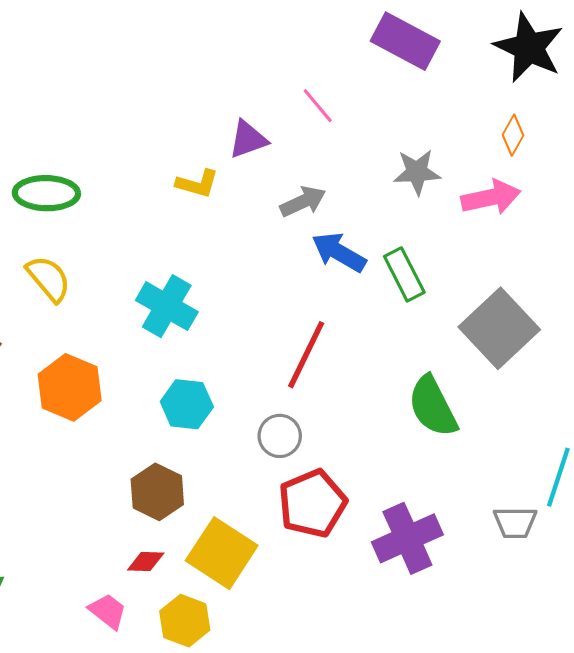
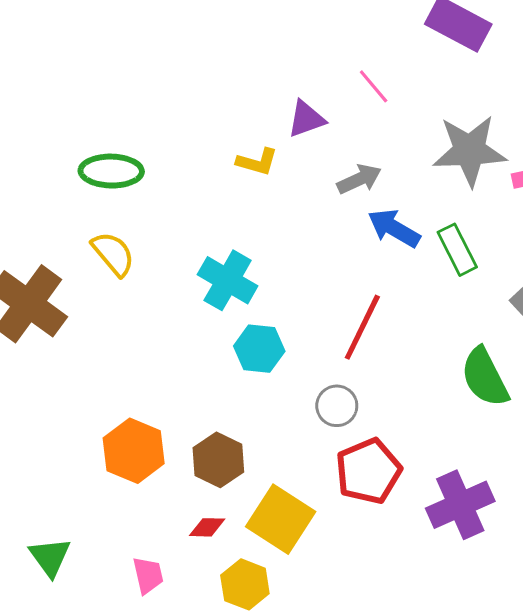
gray star: (417, 172) -> (469, 151), size x1.6
orange hexagon: (70, 387) -> (134, 451), moved
cyan hexagon: (187, 404) -> (259, 349), moved
pink trapezoid: (108, 611) -> (148, 575), moved, turned 39

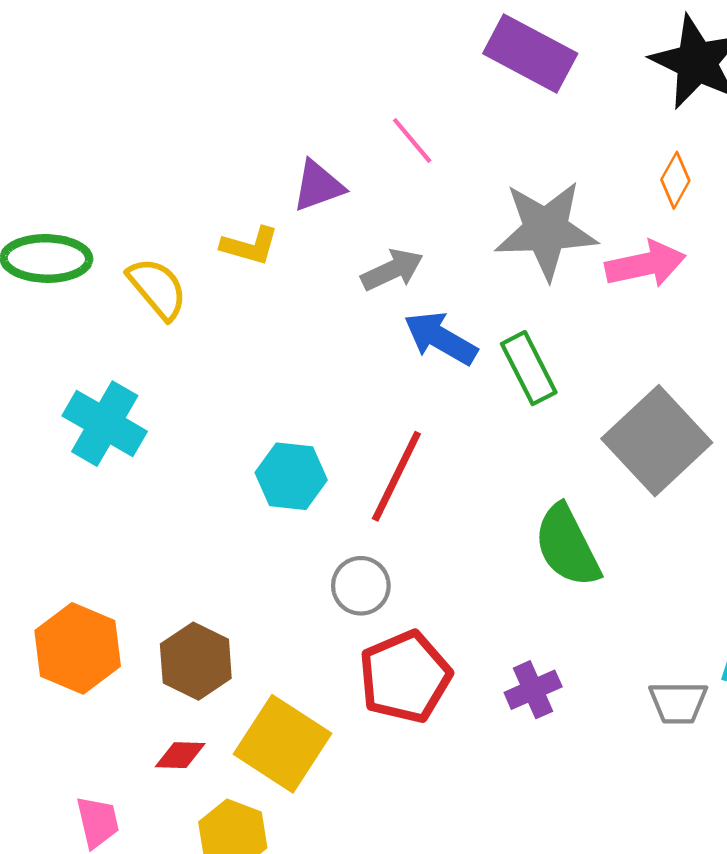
yellow semicircle: (113, 254) -> (157, 288), moved
cyan cross: (228, 280) -> (105, 424), moved
cyan hexagon: (259, 349) -> (291, 476), moved
purple cross: (460, 505) -> (533, 690), moved, size x0.6

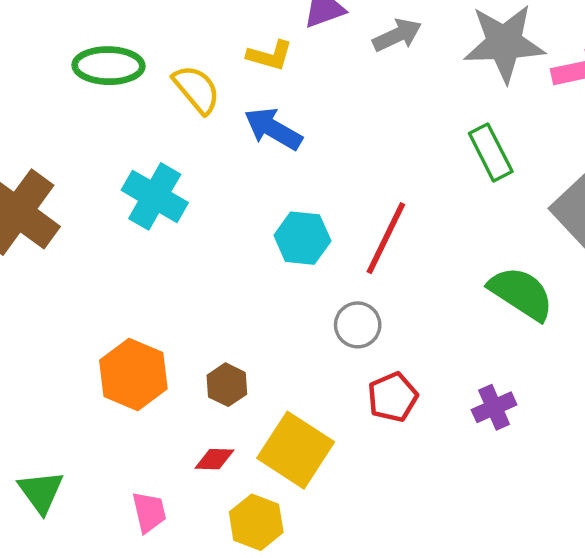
gray arrow: (392, 270) -> (397, 35), moved
blue arrow: (441, 338) -> (273, 129), moved
green semicircle: (567, 546) -> (521, 293), turned 150
brown hexagon: (196, 661) -> (227, 385), size x0.7
red pentagon: (405, 677) -> (393, 397), size x0.7

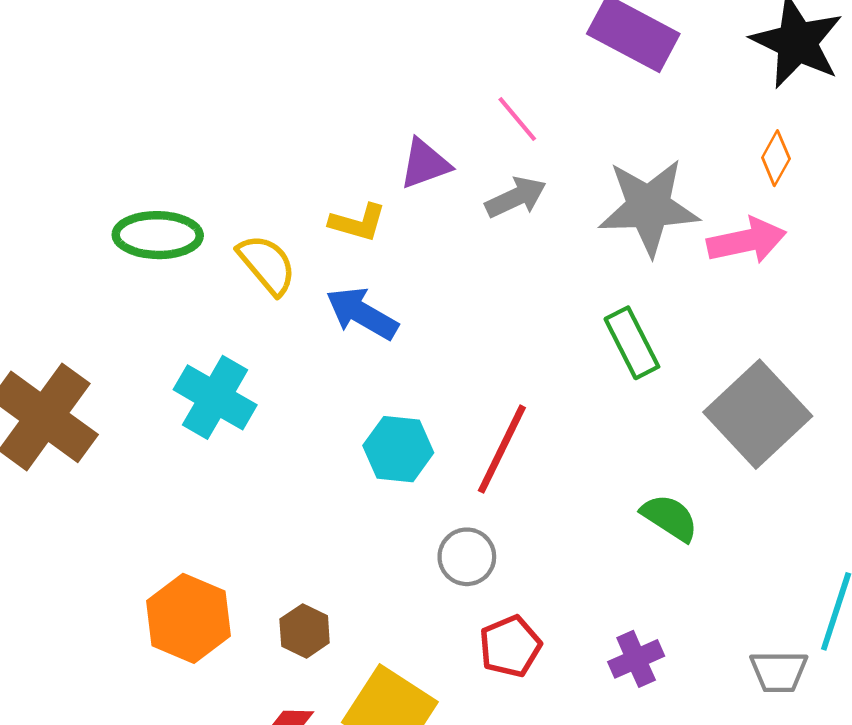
green semicircle: (521, 293) -> (670, 518), size x0.7

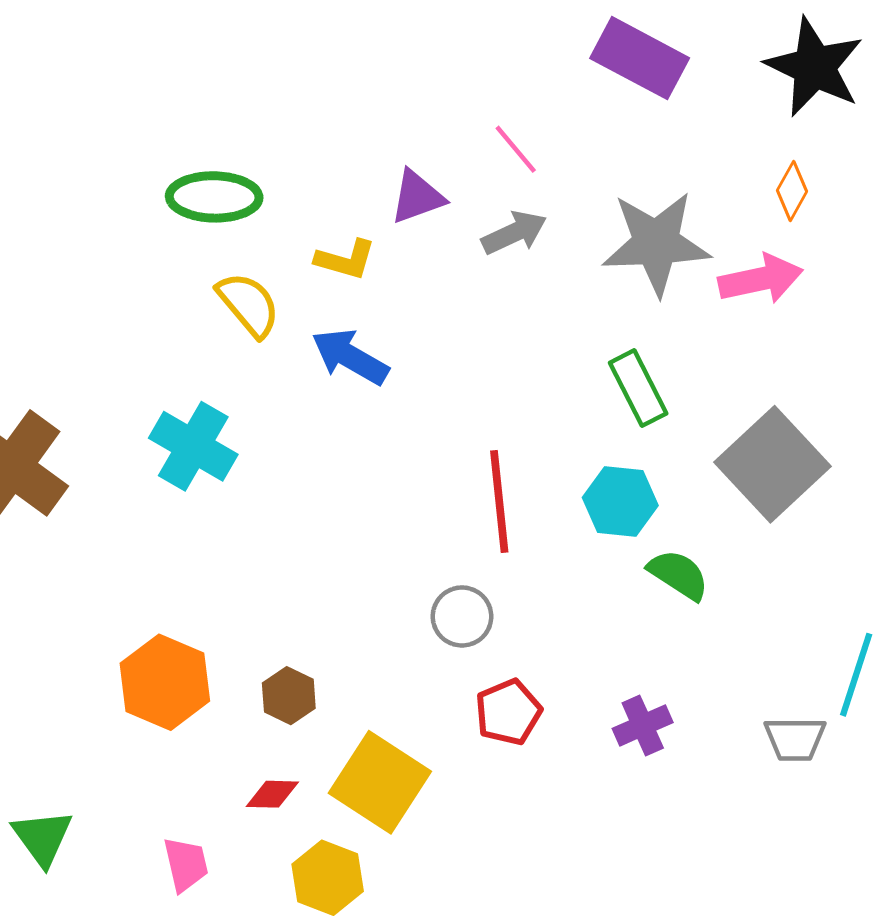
green ellipse: (158, 235) -> (214, 197), moved
cyan hexagon: (398, 449) -> (620, 502), moved
red line: (502, 449) -> (499, 502), turned -32

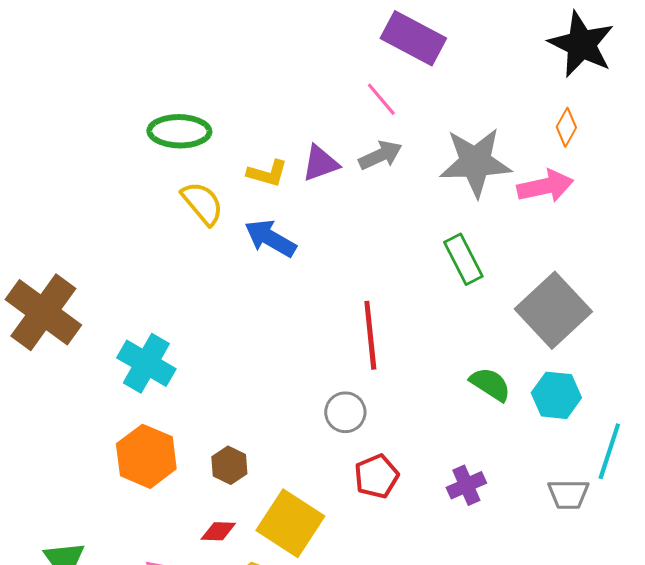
purple rectangle: (640, 58) -> (413, 38), moved
purple triangle: (417, 197) -> (320, 163), moved
cyan cross: (193, 446) -> (146, 363), moved
cyan hexagon: (620, 502) -> (556, 395), moved

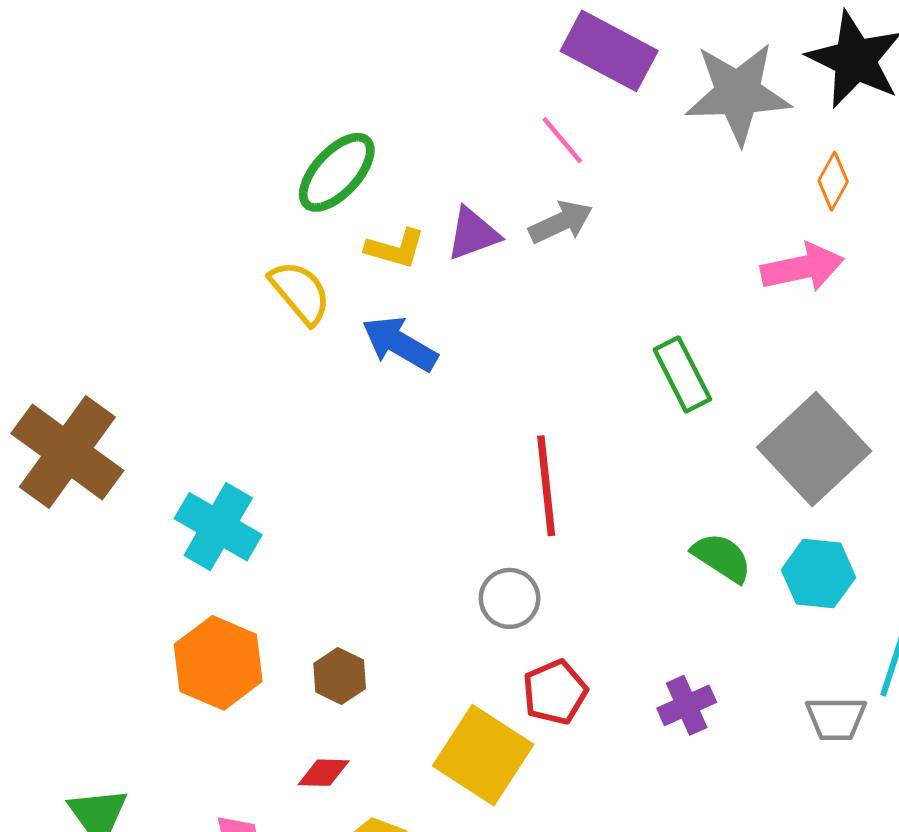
green ellipse: (179, 131) -> (337, 172), moved, turned -48
gray star: (475, 162) -> (738, 93), moved
yellow square: (290, 523) -> (483, 755), moved

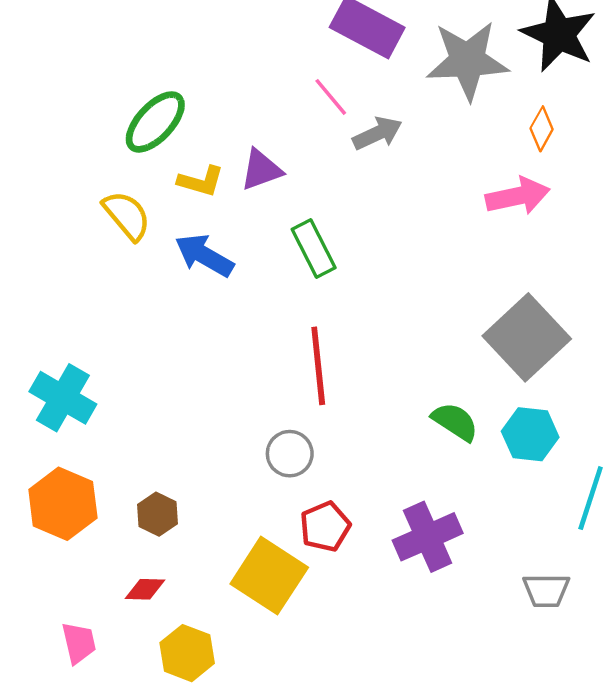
gray arrow: (561, 222) -> (377, 133), moved
green rectangle: (682, 374) -> (314, 248), moved
purple cross: (687, 705) -> (428, 537), size x1.5
gray trapezoid: (836, 718) -> (546, 590), moved

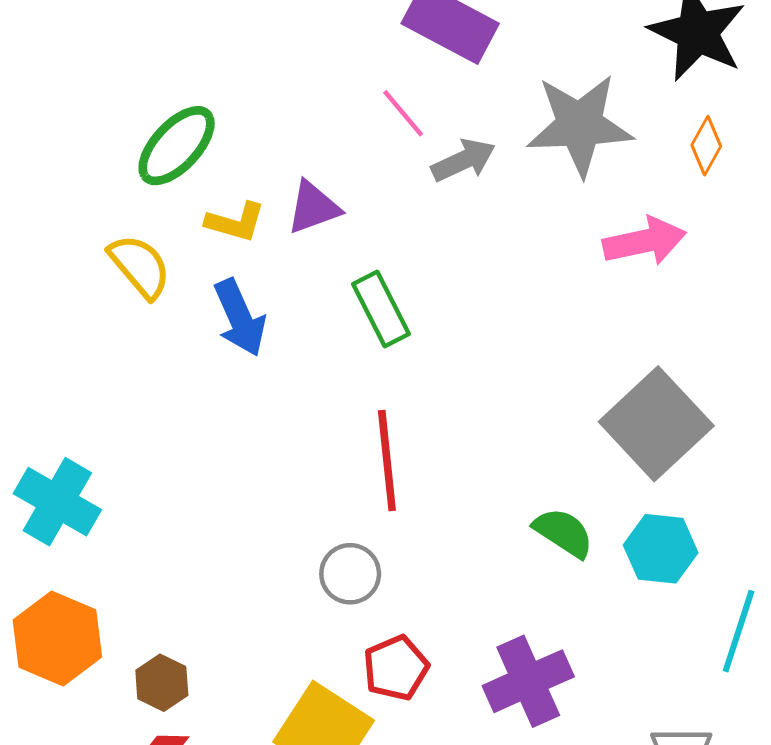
gray star: (467, 60) -> (580, 125), moved
orange diamond: (542, 129) -> (706, 146), moved
blue arrow: (204, 255) -> (240, 318), turned -144
brown hexagon: (157, 514) -> (162, 683), moved

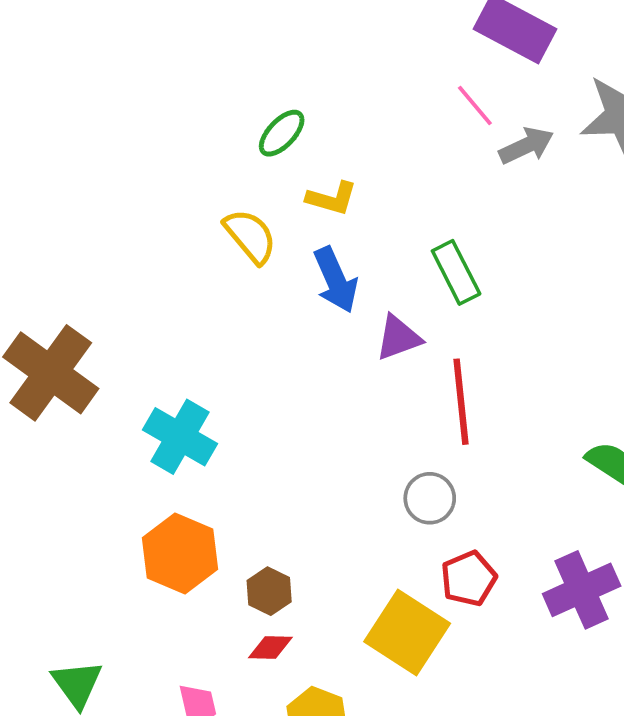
green ellipse: (177, 146) -> (282, 133), size x0.7
purple triangle: (313, 207) -> (398, 338), moved

